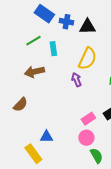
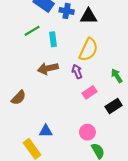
brown arrow: (34, 72) -> (48, 68), moved
pink rectangle: (88, 119) -> (90, 92), moved

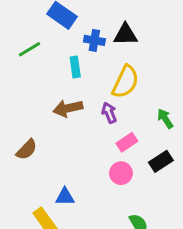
blue cross: (67, 11) -> (94, 40), moved
green line: (32, 31) -> (30, 49), moved
pink circle: (87, 132) -> (121, 173), moved

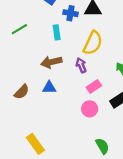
green line: (30, 49) -> (19, 29), moved
blue triangle: (65, 197) -> (49, 88), moved

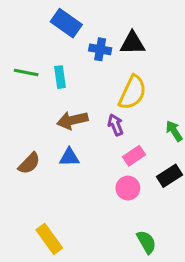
green line: (19, 29) -> (26, 72), turned 42
cyan rectangle: (57, 32) -> (60, 77), moved

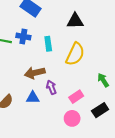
blue cross: (100, 49) -> (23, 37), moved
cyan rectangle: (60, 77) -> (48, 44), moved
purple arrow: (116, 125) -> (51, 87), moved

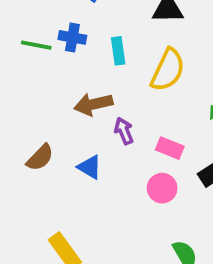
pink rectangle: (76, 97) -> (170, 148), turned 56
blue triangle: (33, 98) -> (90, 167), moved, turned 32

